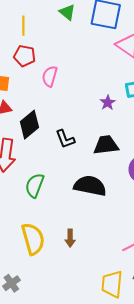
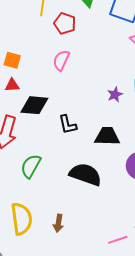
red pentagon: (25, 56) -> (65, 23), moved
black diamond: (29, 125) -> (34, 105), turned 36

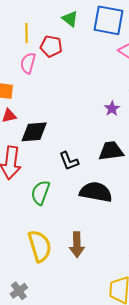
pink semicircle: (61, 60) -> (28, 63), moved
black L-shape: (68, 125) -> (69, 161), moved
brown arrow: (58, 223) -> (77, 245), size x1.4

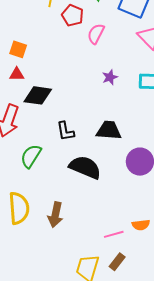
pink semicircle: (28, 63) -> (96, 34), moved
purple star: (112, 109) -> (110, 77), moved

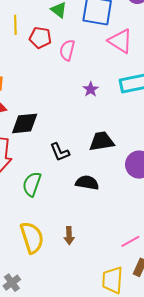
black semicircle: (85, 167) -> (87, 183), size x0.7
brown arrow: (55, 215) -> (69, 236), size x0.7

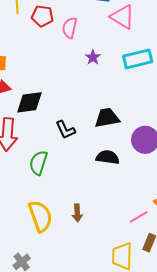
purple star: (91, 89) -> (93, 57), moved
black semicircle: (87, 183) -> (108, 157), moved

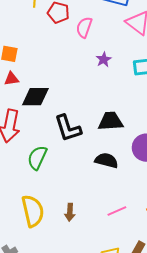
black L-shape: (65, 130) -> (68, 128), size x1.4
pink line: (139, 217) -> (117, 211), moved

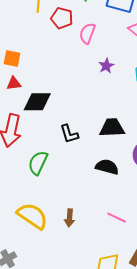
black L-shape: (68, 128) -> (69, 134), size x0.7
yellow semicircle: (33, 211) -> (32, 216), turned -44
pink line: (117, 211) -> (116, 218), turned 48

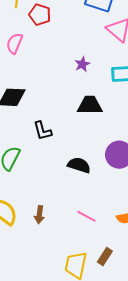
pink semicircle: (87, 33) -> (15, 43), moved
black trapezoid: (112, 128) -> (90, 105), moved

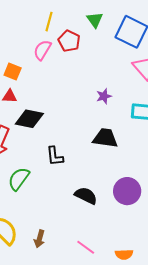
pink semicircle: (15, 43) -> (42, 50), moved

